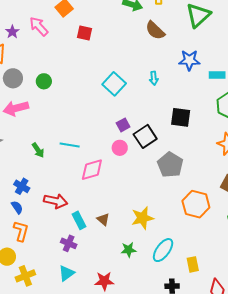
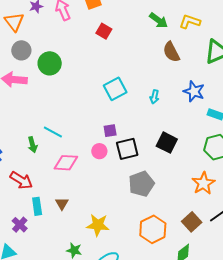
green circle: (44, 81) -> (50, 63), size x1.5
green arrow: (38, 150) -> (32, 145), moved
brown triangle: (103, 219) -> (62, 204), moved

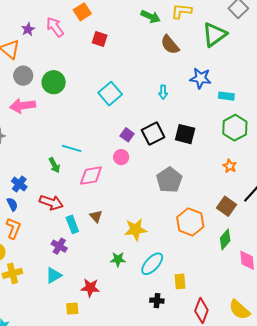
cyan square: (115, 89) -> (110, 94), moved
purple square: (110, 131) -> (127, 135), turned -32
black square: (127, 149) -> (153, 134), moved
orange star: (203, 183) -> (230, 166), size x0.6

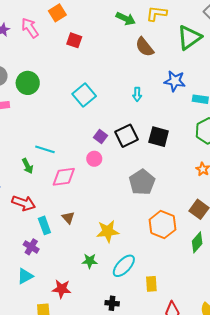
black cross: (157, 301) -> (112, 303), moved

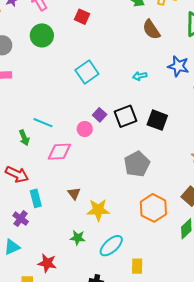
green circle: (28, 83) -> (42, 35), moved
cyan arrow: (137, 94) -> (140, 76), turned 72
pink circle: (94, 159) -> (85, 129), moved
brown triangle: (68, 218) -> (74, 194), moved

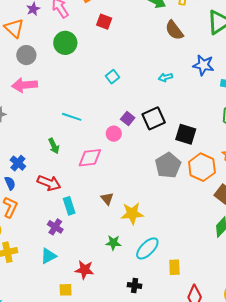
cyan square: (87, 72) -> (112, 77), size x0.6
black square: (157, 120) -> (186, 134), moved
cyan line: (43, 123) -> (72, 117), moved
orange hexagon: (153, 208) -> (202, 167), moved

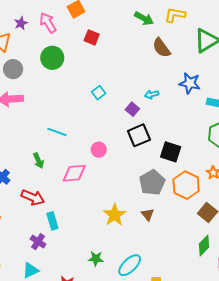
purple square: (128, 119) -> (132, 109), moved
brown triangle: (107, 199) -> (148, 214), moved
yellow star: (132, 214) -> (115, 215), moved, turned -30

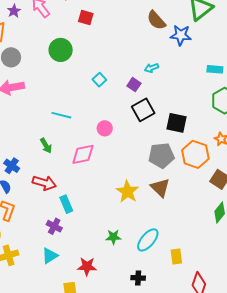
green circle: (52, 58) -> (61, 50), moved
blue star: (190, 83) -> (181, 35), moved
cyan square: (99, 93) -> (99, 80), moved
gray pentagon: (152, 183) -> (161, 155), turned 30
brown triangle: (148, 214) -> (160, 188), size x1.5

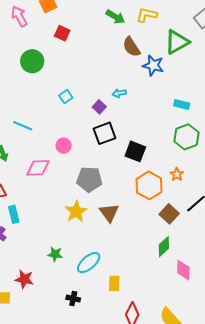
gray pentagon: (161, 155) -> (89, 179), moved

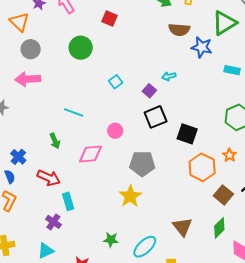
brown semicircle: (131, 47) -> (179, 30), turned -50
cyan rectangle: (182, 104) -> (232, 70), moved
brown triangle: (109, 213) -> (182, 227), moved

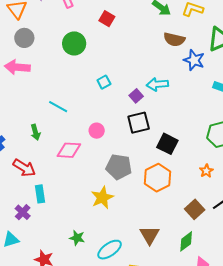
cyan arrow: (169, 76) -> (157, 84), size x1.5
orange hexagon: (202, 167) -> (157, 178), moved

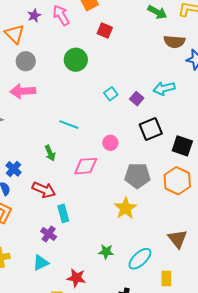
purple square: (136, 96) -> (137, 99), moved

